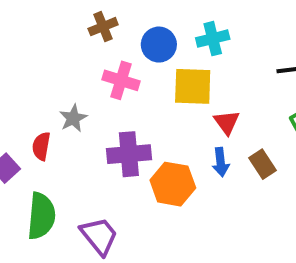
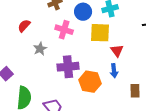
red semicircle: (41, 146) -> (24, 26), moved, turned 32
brown rectangle: (262, 164) -> (135, 91), moved, turned 32

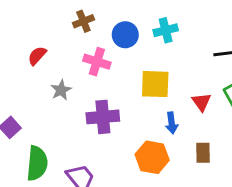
yellow square: (100, 33) -> (155, 84), moved
red triangle: (117, 51) -> (201, 102), moved
orange hexagon: (90, 82) -> (152, 157), moved

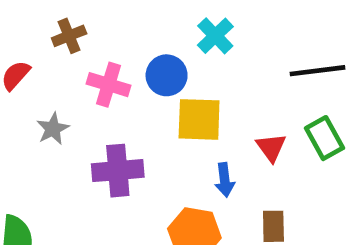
brown cross: (83, 21) -> (69, 36), moved
cyan cross: (166, 30) -> (215, 36), turned -30
blue circle: (125, 35) -> (167, 75), moved

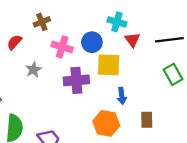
cyan cross: (215, 36) -> (117, 22), turned -30
red triangle: (271, 147) -> (132, 40), moved
purple cross: (118, 171) -> (76, 80), moved

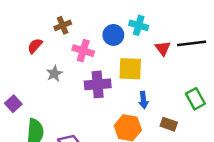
red triangle: (132, 40) -> (163, 48), moved
blue circle: (92, 42) -> (113, 35), moved
green rectangle: (173, 74) -> (195, 99), moved
brown rectangle: (147, 120) -> (169, 124), turned -70

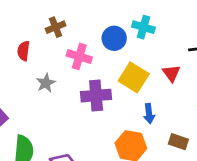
red semicircle: (35, 46) -> (23, 51), turned -35
red triangle: (163, 48) -> (171, 73), moved
yellow square: (130, 69) -> (134, 77), turned 30

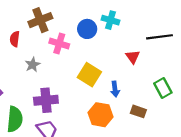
brown cross: (56, 27) -> (40, 20), size x1.5
yellow square: (134, 77) -> (89, 75), moved
purple cross: (96, 96) -> (46, 100), moved

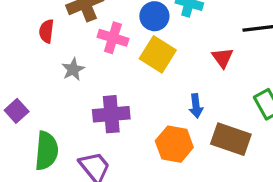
yellow square: (89, 75) -> (158, 54), moved
purple cross: (46, 100) -> (111, 114), moved
brown rectangle: (138, 111) -> (231, 139), size x1.6

